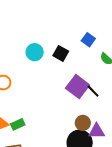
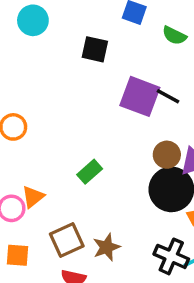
cyan circle: (35, 52) -> (33, 20), moved
green rectangle: (18, 124) -> (90, 172), moved

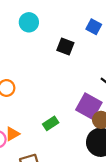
purple square: (140, 96) -> (89, 106), moved

